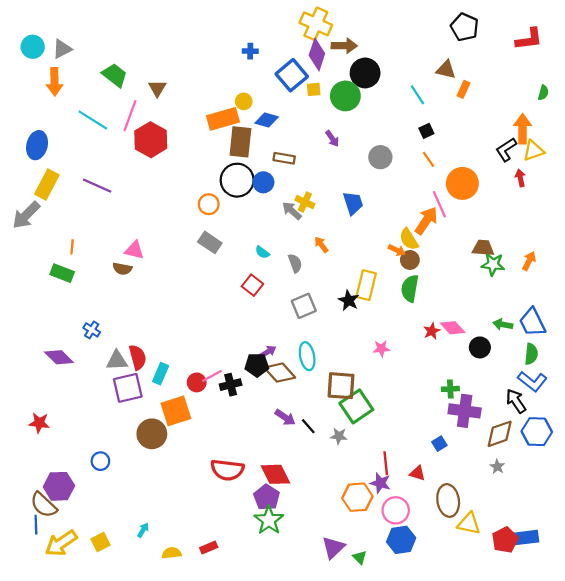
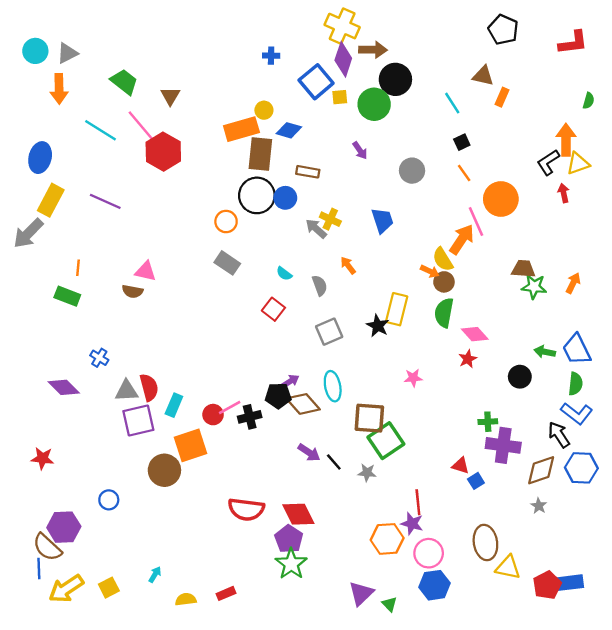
pink line: (130, 116) -> (141, 126), turned -60
pink diamond: (453, 328) -> (475, 334), moved
red triangle: (418, 473) -> (461, 466), moved

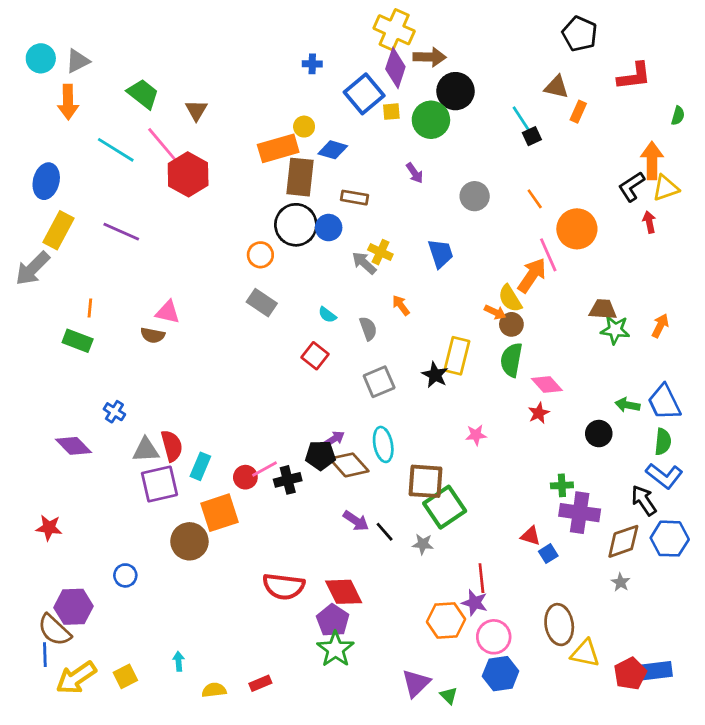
red L-shape: (573, 43) -> (634, 76), moved
black square: (462, 142) -> (532, 136), moved
cyan arrow: (155, 574) -> (179, 661), turned -35

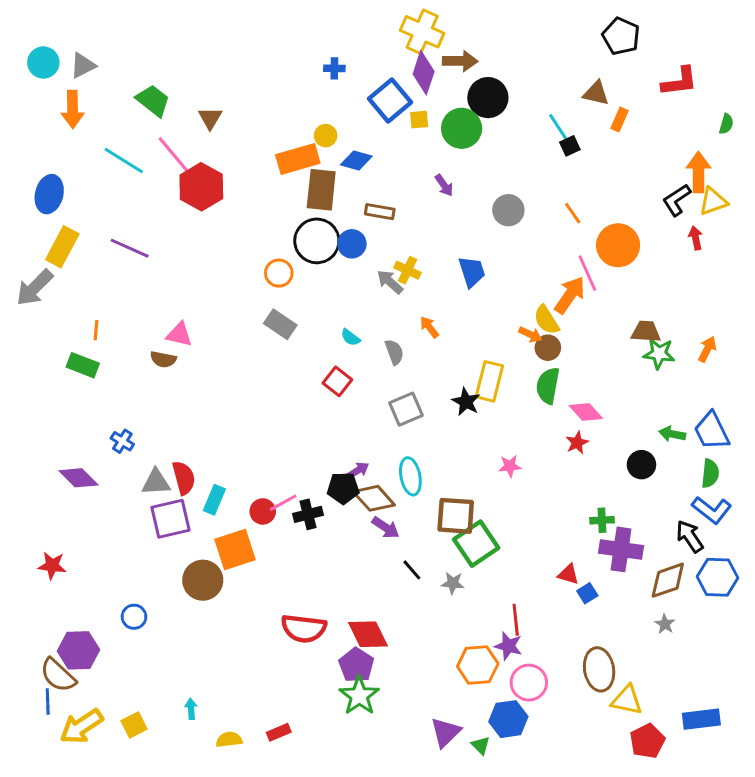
purple arrow: (356, 521) -> (386, 528), moved
blue hexagon: (501, 674) -> (508, 719), moved
red pentagon: (630, 674) -> (647, 741), moved

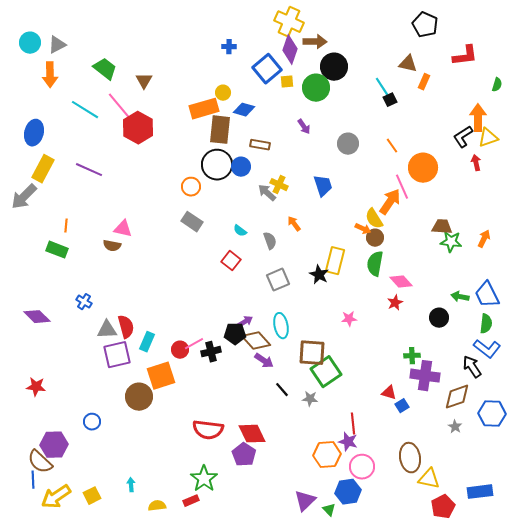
purple diamond: (78, 478) -> (37, 317), moved
blue hexagon: (718, 577) -> (492, 414), moved
green star: (359, 696) -> (204, 479), moved

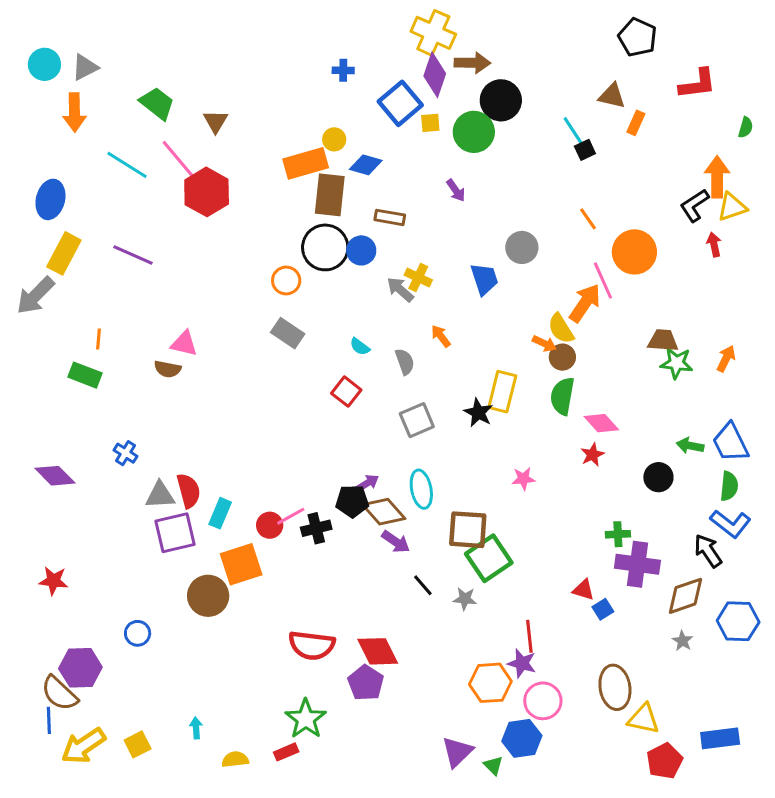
gray circle: (348, 144) -> (522, 247), moved

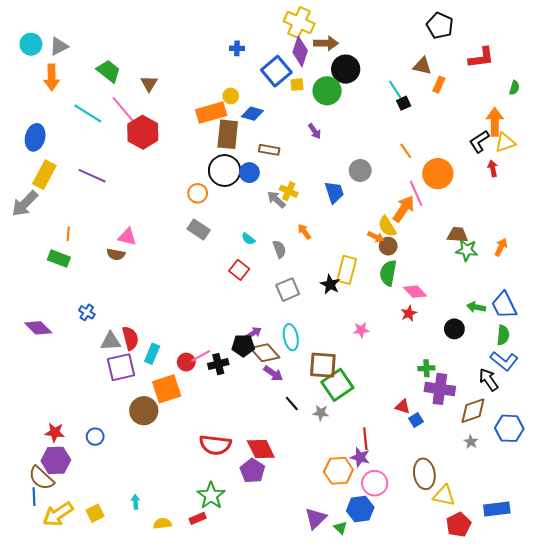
red star: (53, 581) -> (55, 432), moved

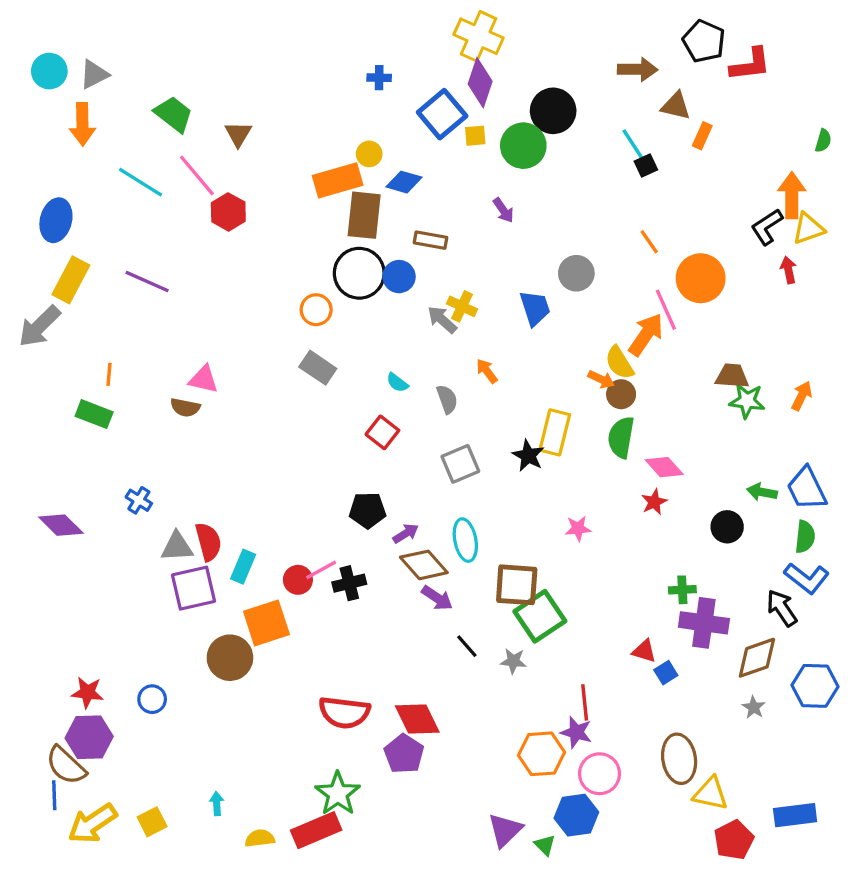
brown arrow: (326, 43) -> (638, 69), moved
red L-shape: (481, 58) -> (750, 64), moved
red hexagon: (143, 132) -> (228, 212), size x0.7
black pentagon: (243, 345) -> (368, 510), moved
red rectangle: (198, 518) -> (316, 830), size x1.8

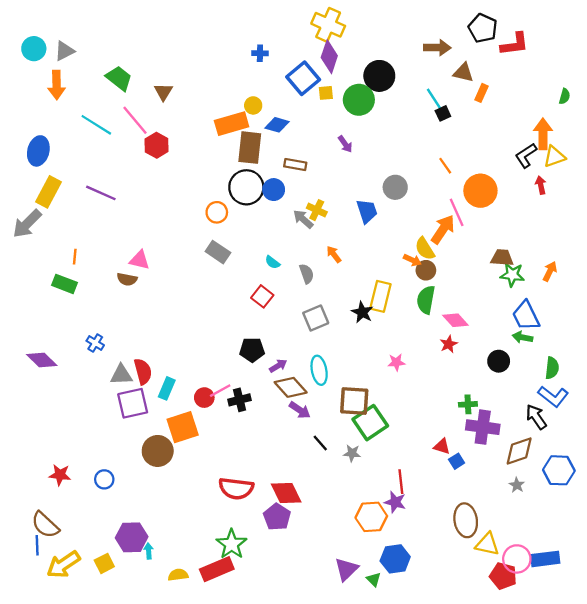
blue trapezoid: (807, 489) -> (526, 316), moved
purple hexagon: (89, 737) -> (132, 537), moved
pink circle: (600, 774) -> (517, 559), moved
red pentagon: (734, 840) -> (503, 576), turned -30

